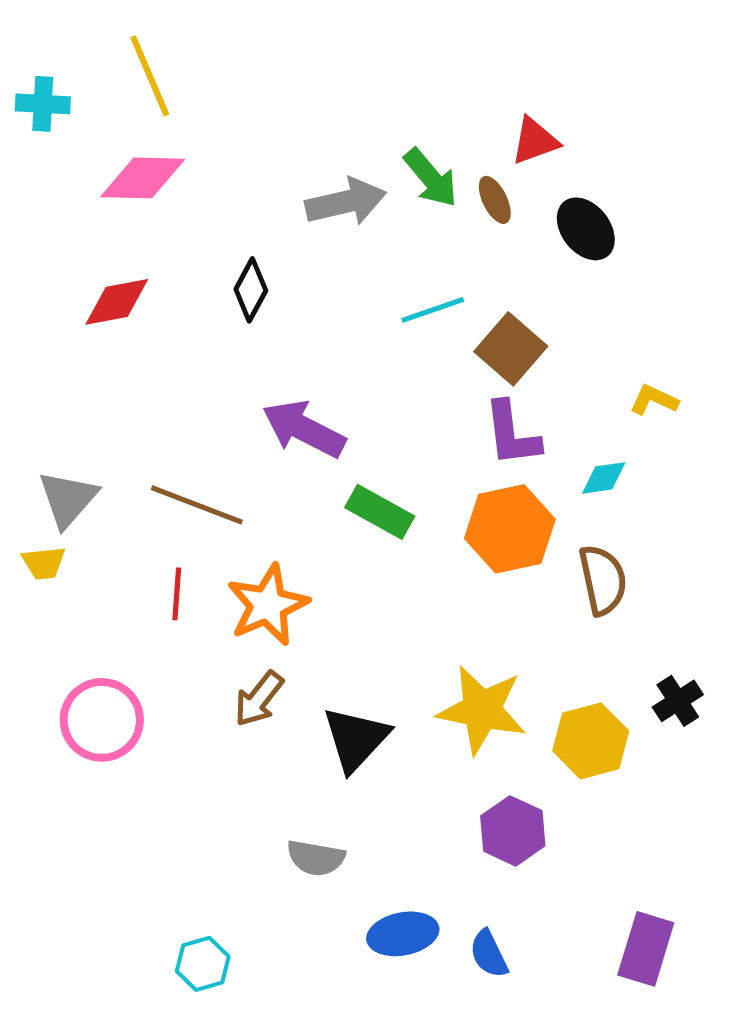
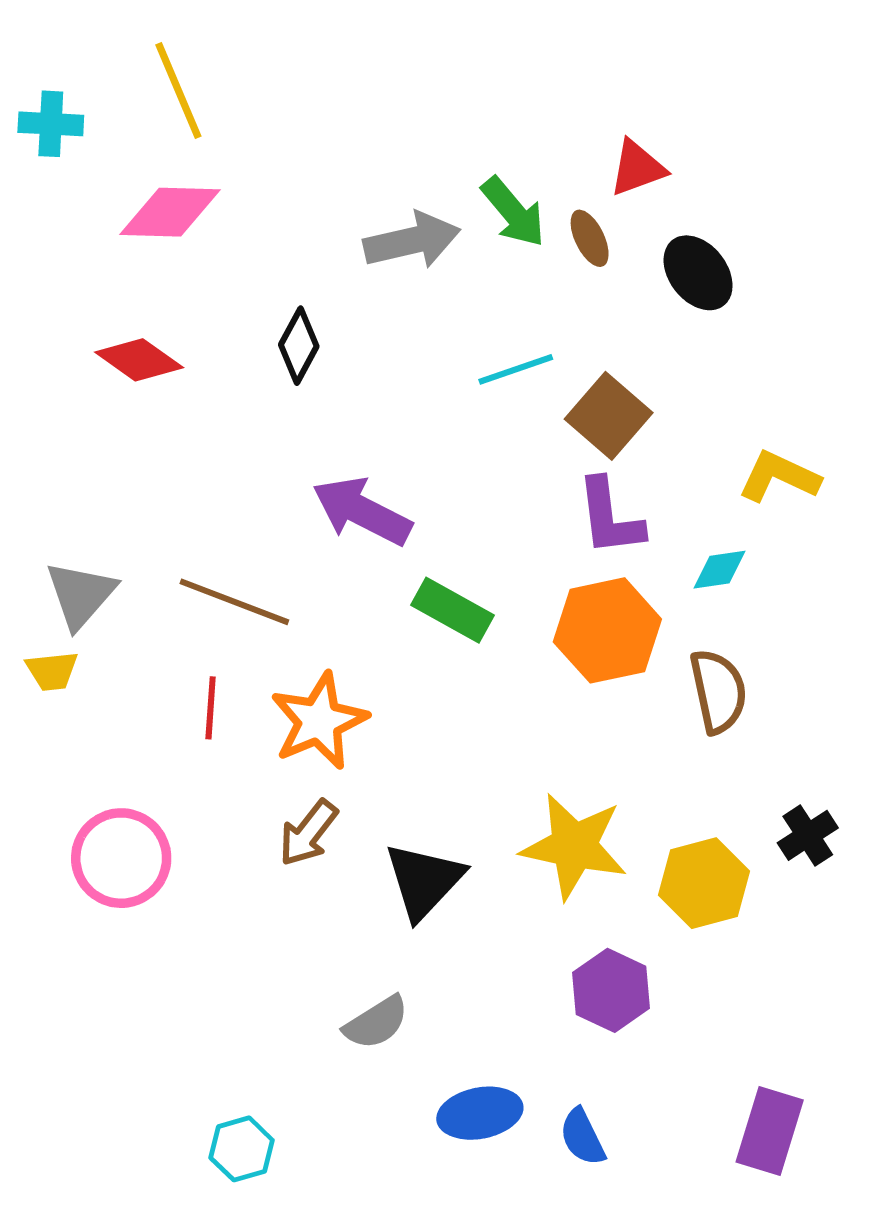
red diamond: (117, 302) -> (139, 360), turned 46
yellow L-shape: (654, 400) -> (779, 477), size x1.4
gray semicircle: (316, 858) -> (376, 1023), turned -42

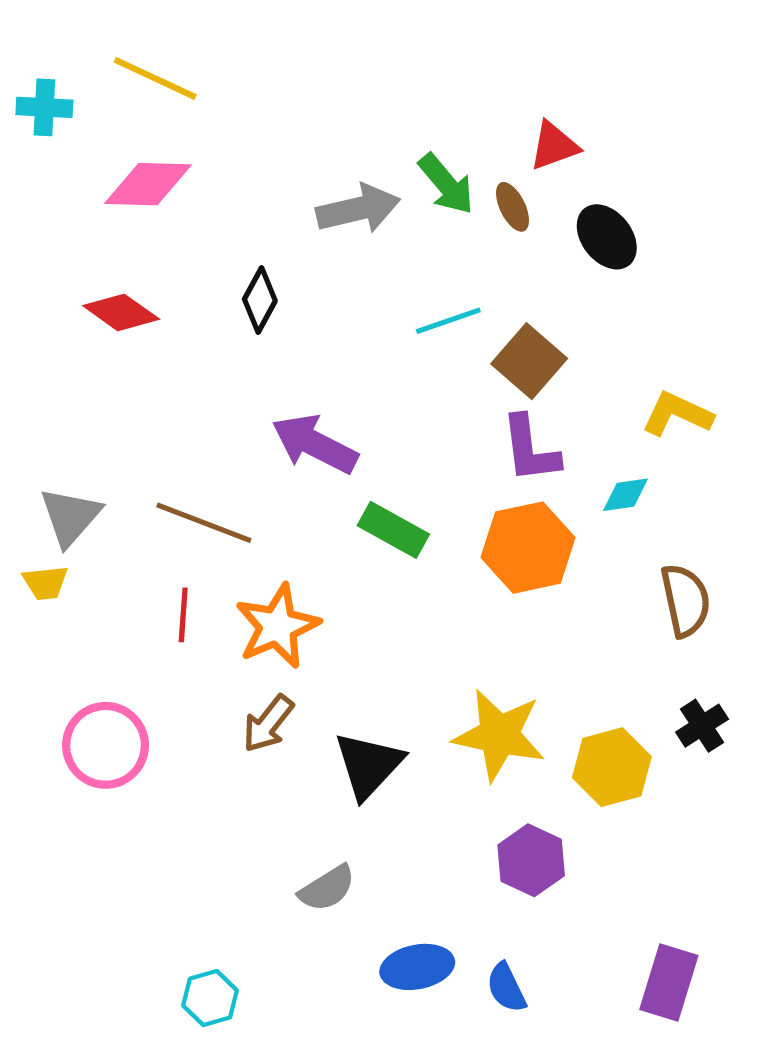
yellow line: (178, 90) -> (155, 78), turned -42
brown semicircle: (718, 691) -> (685, 600), moved

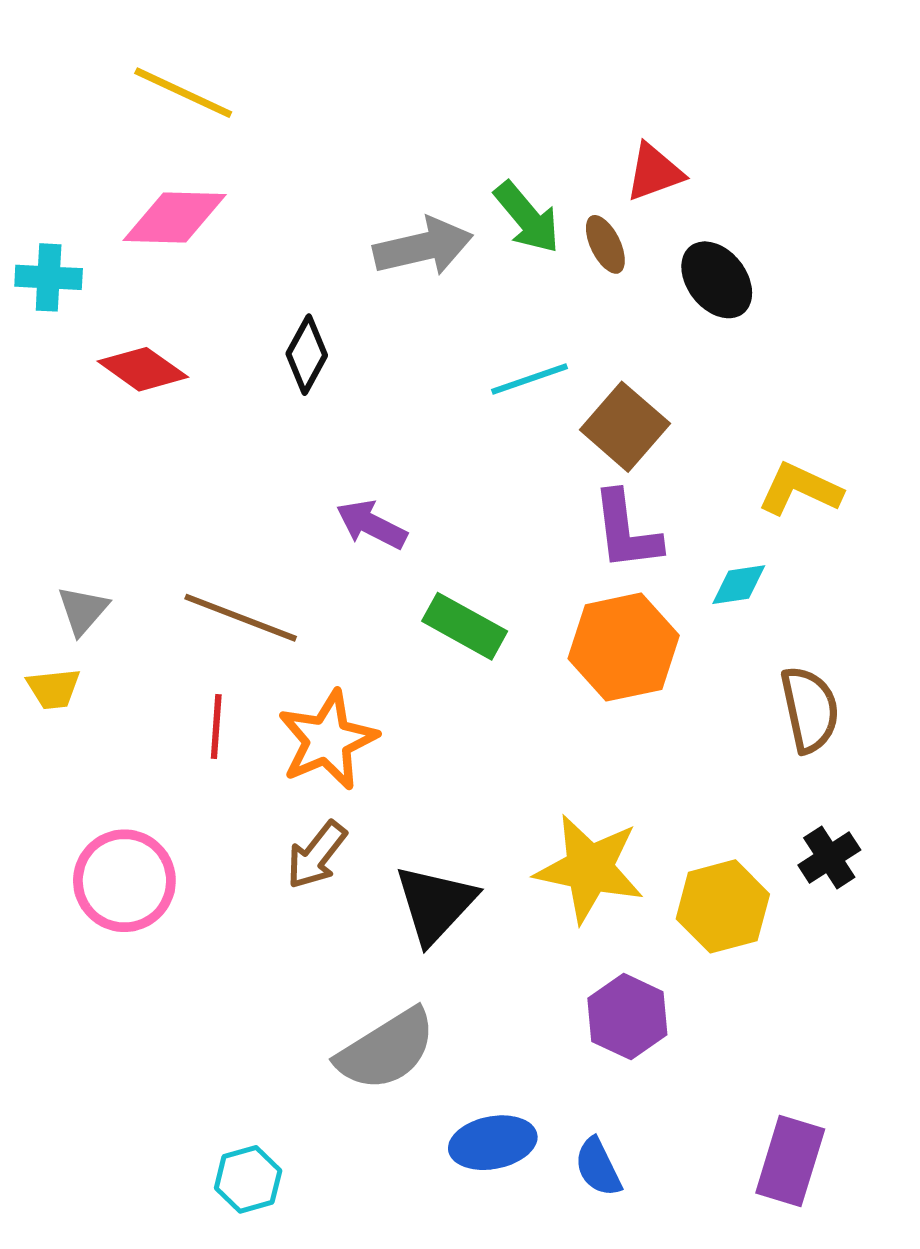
cyan cross: (44, 107) -> (49, 277), moved
purple arrow: (315, 444) -> (372, 525), size x0.7
gray triangle: (70, 516) -> (83, 610), size x0.7
gray semicircle: (327, 888) -> (386, 1050), size x1.5

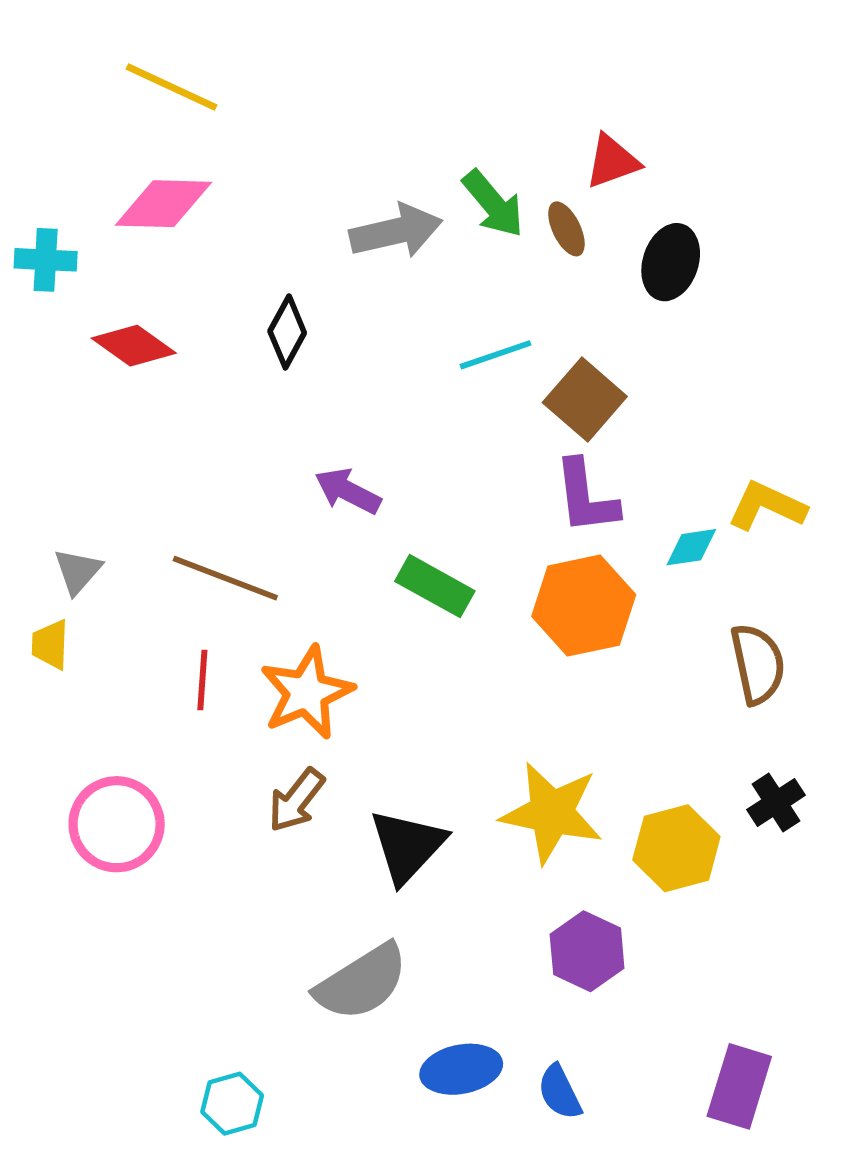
black ellipse: (717, 280) -> (671, 262), turned 56
yellow L-shape: (800, 489) -> (767, 506), moved
yellow trapezoid: (53, 689) -> (50, 644), turned 98

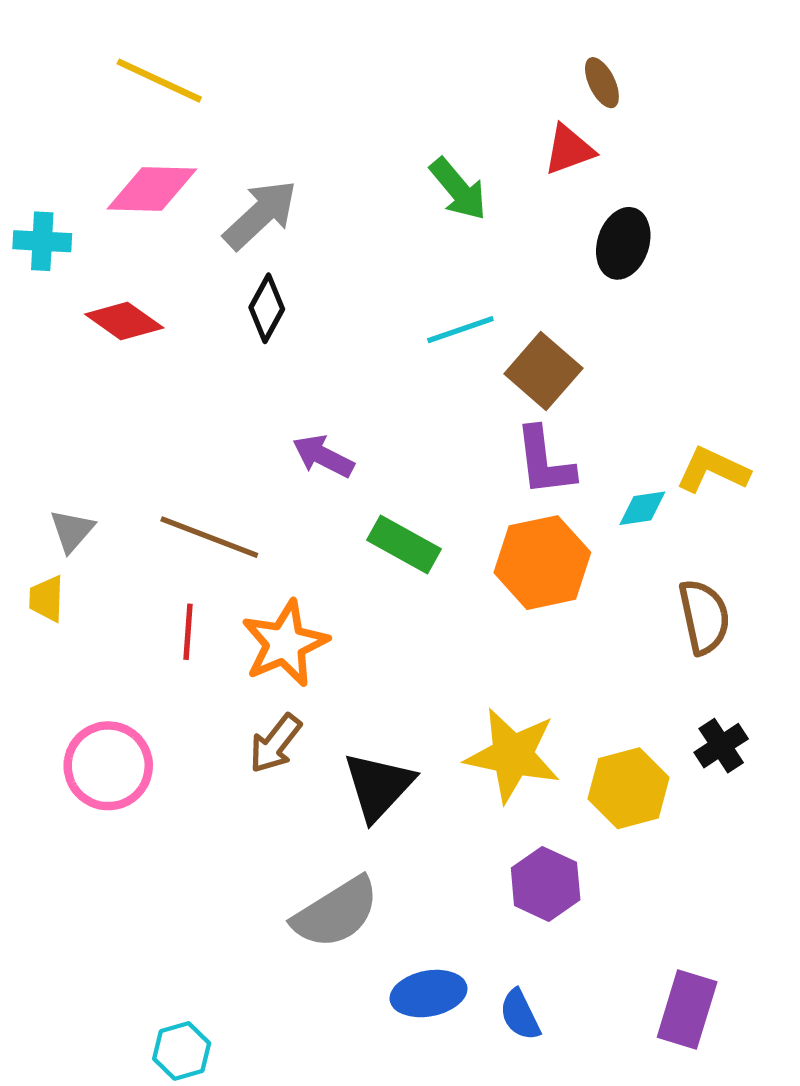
brown ellipse: (566, 229) -> (602, 83), moved
gray arrow: (396, 231) -> (260, 215), moved, turned -30
cyan hexagon: (232, 1104) -> (182, 1051), moved

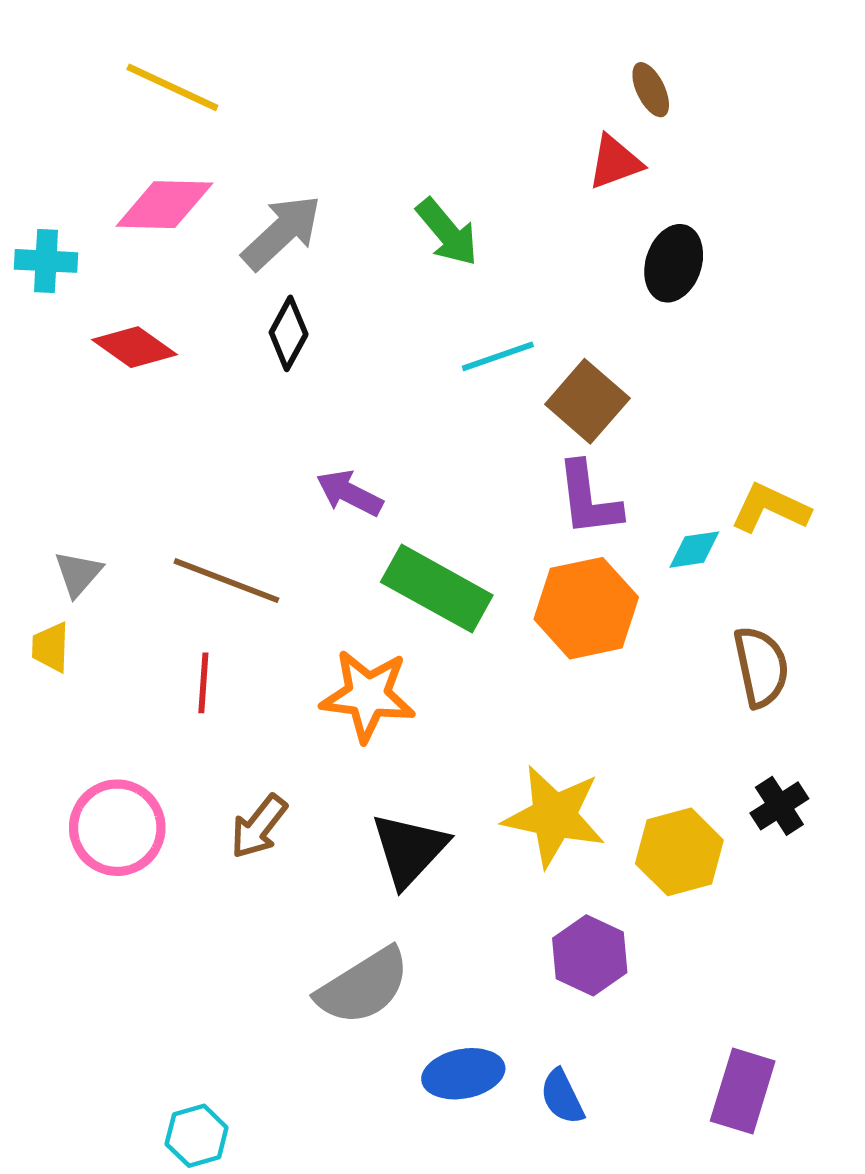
green arrow: (458, 189) -> (447, 232), moved
green rectangle: (404, 544) -> (437, 589), size x1.4
orange star: (285, 643) -> (368, 696), moved, turned 30
brown arrow: (275, 743) -> (259, 827), moved

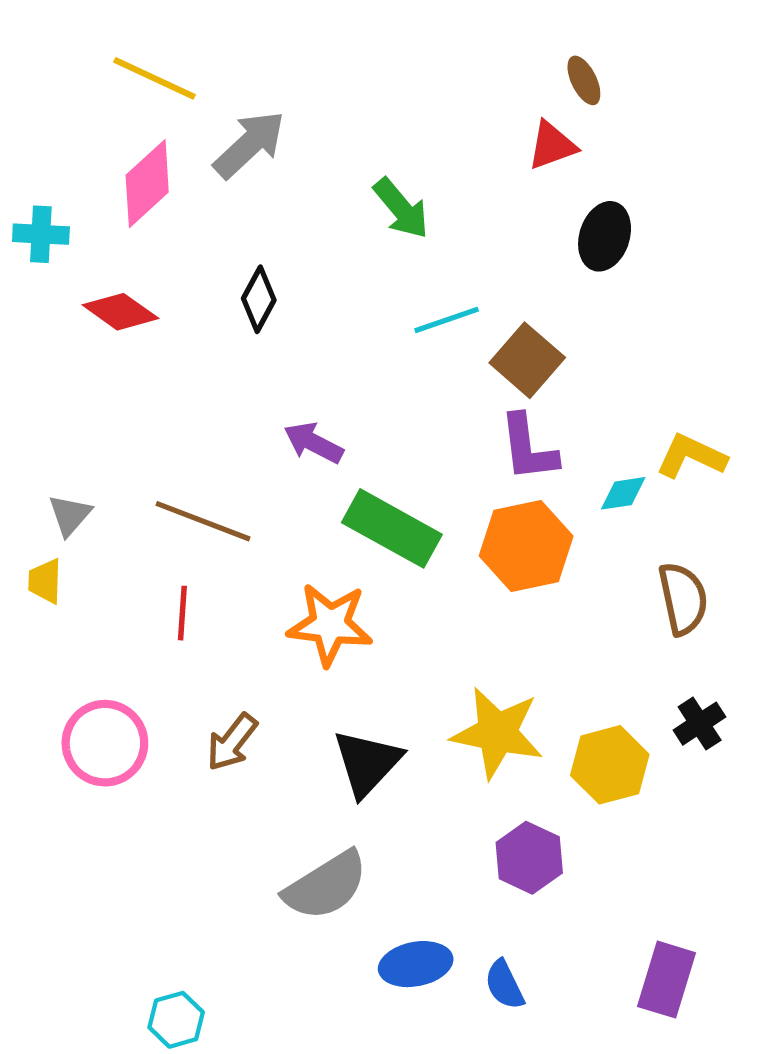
pink diamond: (164, 205) -> (147, 184), turned -44
gray arrow: (282, 232) -> (249, 144), moved

